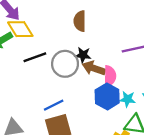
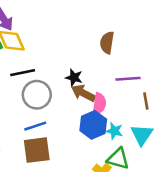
brown semicircle: (80, 21) -> (107, 43), moved
gray circle: (65, 64) -> (37, 95), moved

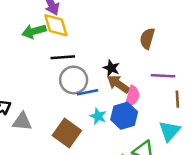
blue line: (35, 126) -> (87, 92), moved
cyan star: (114, 131) -> (98, 116), moved
brown square: (37, 150) -> (67, 133), turned 36

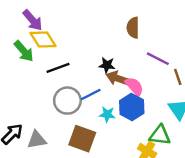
green arrow: (34, 31) -> (24, 51), turned -100
purple line: (163, 76) -> (158, 59), turned 40
gray circle: (74, 80) -> (67, 101), moved
pink semicircle: (132, 96) -> (134, 86), turned -42

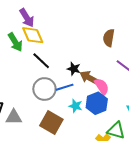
black star: (107, 65) -> (74, 69), moved
black line: (58, 68) -> (41, 61), turned 54

